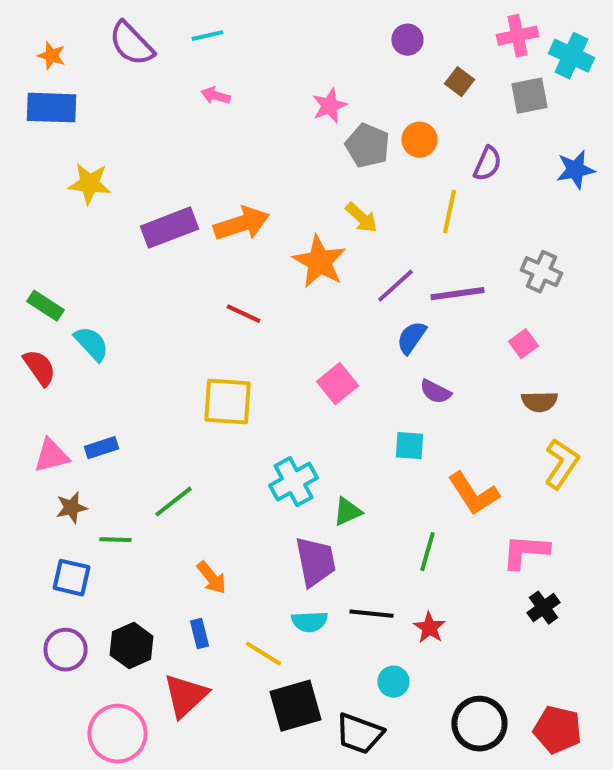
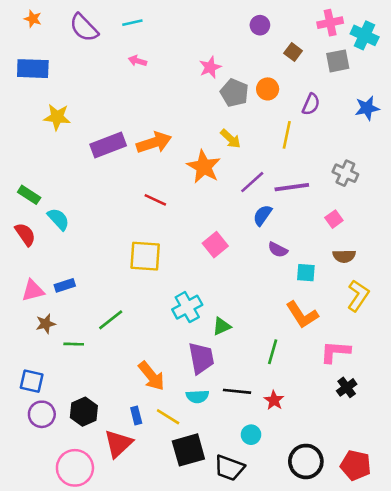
orange star: (52, 56) -> (33, 19), moved
cyan square: (409, 446) -> (306, 273), moved
blue square: (72, 578) -> (32, 381), moved
orange arrow: (212, 578) -> (151, 376), moved, size x1.4
blue rectangle: (200, 634) -> (136, 416), moved

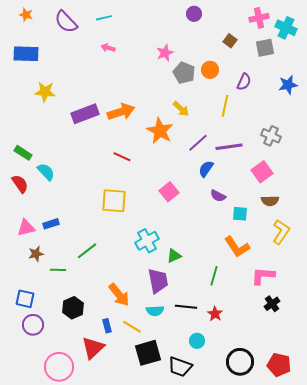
purple circle: (260, 25) -> (194, 14), moved
pink square: (334, 219) -> (262, 172), size x1.5
black hexagon: (84, 412) -> (73, 308), moved

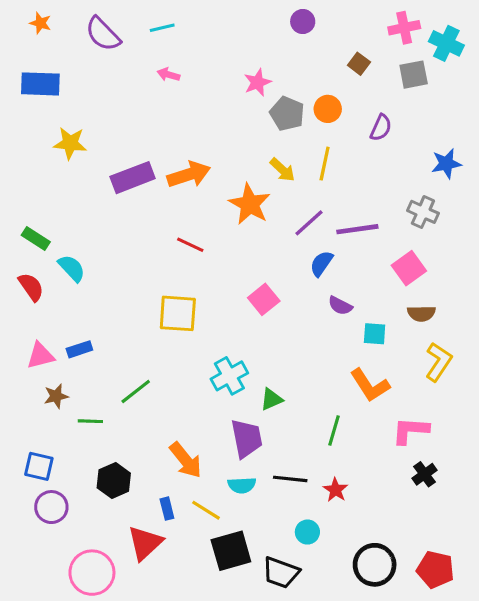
blue star: (288, 85) -> (446, 164), moved
yellow line: (225, 106) -> (325, 164), moved

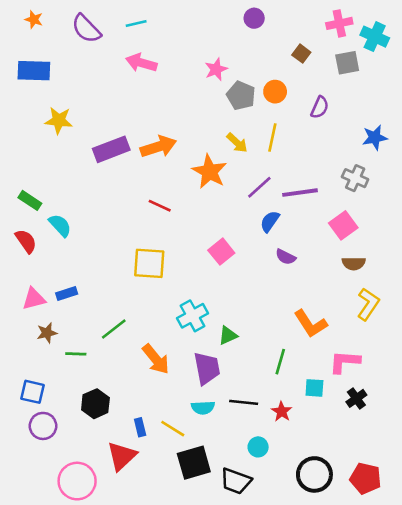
pink arrow: (168, 75) -> (141, 63), size x1.6
cyan square: (375, 334) -> (314, 388), moved
orange arrow: (186, 460) -> (156, 359), moved

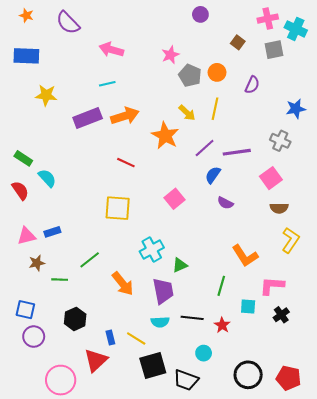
cyan line: (136, 23) -> (107, 84), moved

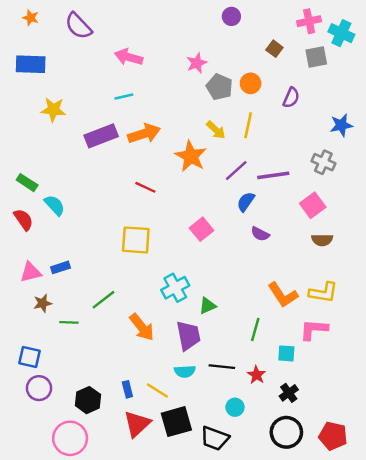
yellow L-shape: (291, 240) -> (323, 292), moved, turned 65
black cross: (281, 315) -> (289, 393), moved
black hexagon: (75, 319) -> (88, 400), moved
red triangle: (96, 360) -> (137, 424), moved

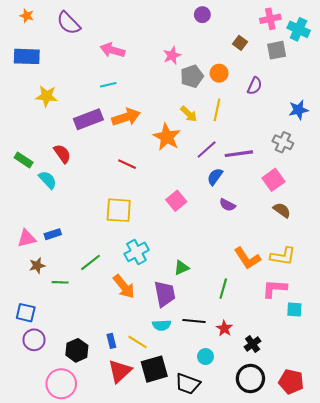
gray pentagon: (219, 87) -> (192, 76), turned 30
red semicircle: (23, 220) -> (62, 154), moved
brown semicircle: (322, 240) -> (282, 210), turned -144
cyan cross: (175, 288) -> (136, 252), moved
cyan square: (286, 353) -> (294, 310), moved

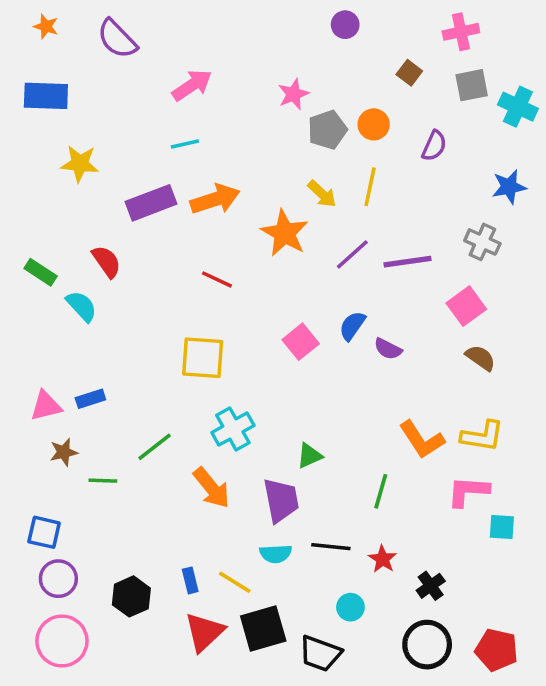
cyan cross: (299, 29) -> (518, 107), moved
pink arrow: (112, 50) -> (192, 85), turned 130
blue semicircle: (215, 177) -> (352, 326), moved
pink circle: (61, 384) -> (62, 641), moved

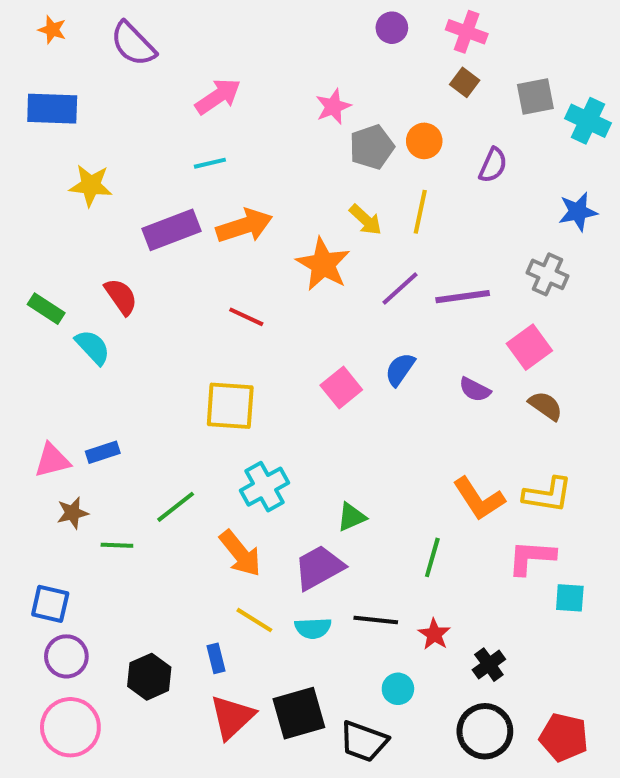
pink cross: (461, 32) -> (467, 32), moved, turned 32
purple semicircle: (388, 349) -> (475, 390), moved
purple trapezoid: (281, 500) -> (319, 567), turned -108
yellow line: (235, 582) -> (254, 620), moved

